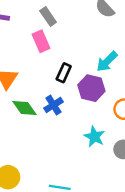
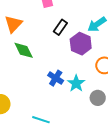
blue cross: (53, 105) -> (56, 78), moved, turned -35

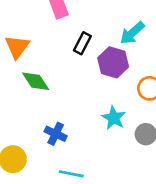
blue cross: (56, 78) -> (56, 134), moved

